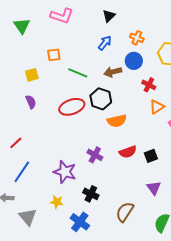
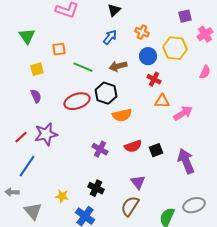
green triangle: (22, 26) -> (27, 36), moved
blue circle: (134, 61) -> (148, 56), moved
orange triangle: (157, 107) -> (162, 101), turned 35
purple star: (65, 172) -> (46, 134), moved, turned -30
purple triangle: (154, 188) -> (138, 182), moved

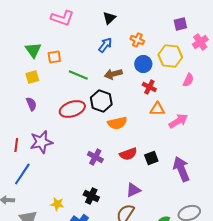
green triangle: (27, 36) -> (33, 50), moved
pink semicircle: (205, 72) -> (188, 80), moved
red line: (21, 137) -> (16, 145), turned -40
purple triangle: (138, 182) -> (133, 190), turned 42

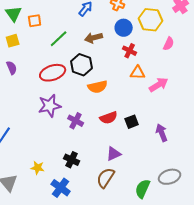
green line: (78, 75) -> (59, 39), turned -66
purple star: (41, 142) -> (50, 106), moved
purple arrow: (181, 169) -> (162, 133), size x0.7

